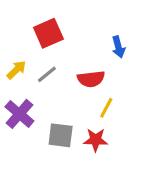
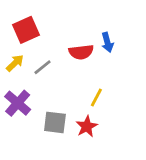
red square: (48, 33) -> (26, 30), moved
red semicircle: (91, 79) -> (81, 52), moved
red star: (96, 140) -> (87, 127), turned -30

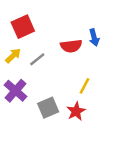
gray square: (55, 122) -> (48, 108), turned -30

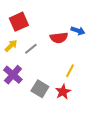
blue arrow: (94, 38) -> (78, 31), turned -56
gray square: (48, 108) -> (40, 89), turned -36

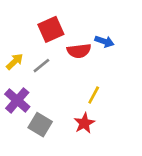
red square: (19, 22) -> (51, 29), moved
gray square: (40, 89) -> (40, 125), moved

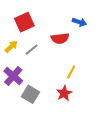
red square: (51, 29) -> (24, 22), moved
blue arrow: (104, 41) -> (79, 22), moved

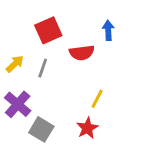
red square: (24, 22) -> (48, 30), moved
blue arrow: (79, 22) -> (108, 30), turned -112
gray line: (32, 50) -> (43, 68), turned -32

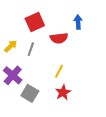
yellow line: (97, 99) -> (59, 71), moved

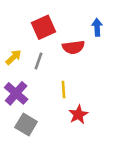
yellow line: (59, 71) -> (63, 90), moved, turned -32
gray square: (30, 93) -> (26, 124), moved

